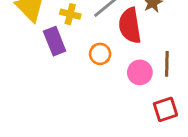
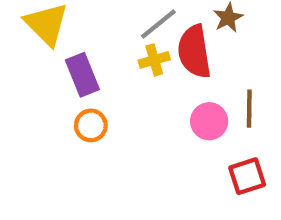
yellow cross: (70, 14) -> (154, 60), moved, turned -30
orange circle: (100, 54) -> (91, 125), moved

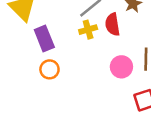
red semicircle: (194, 52) -> (112, 24), size x0.7

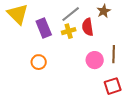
purple rectangle: (44, 39) -> (44, 28), moved

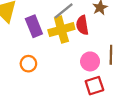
yellow cross: (69, 31) -> (61, 30), size x1.6
red square: (113, 86) -> (94, 86), moved

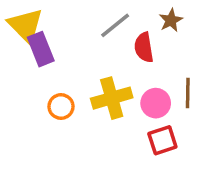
purple rectangle: (34, 26) -> (41, 49), moved
yellow cross: (61, 30) -> (112, 98), moved

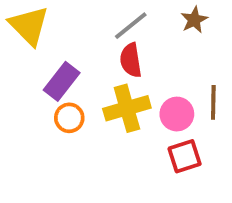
red semicircle: (144, 47) -> (131, 60), moved
purple rectangle: (41, 49) -> (62, 81), moved, turned 60

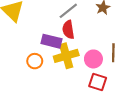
purple rectangle: (62, 81) -> (52, 41), moved, turned 66
red square: (185, 156) -> (98, 82), turned 36

